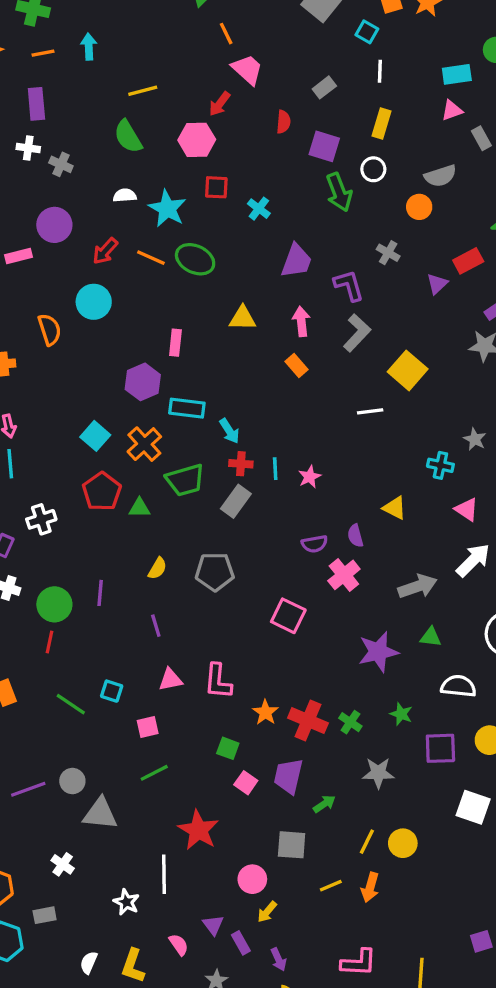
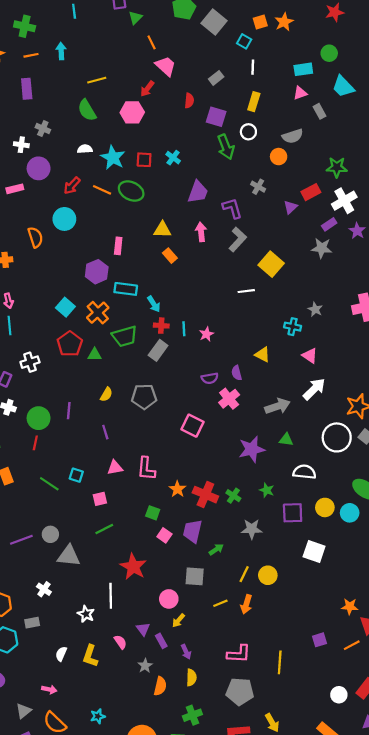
white cross: (28, 148) -> (21, 145), moved
red square: (216, 187) -> (144, 160), moved
orange rectangle: (296, 366) -> (170, 256), moved

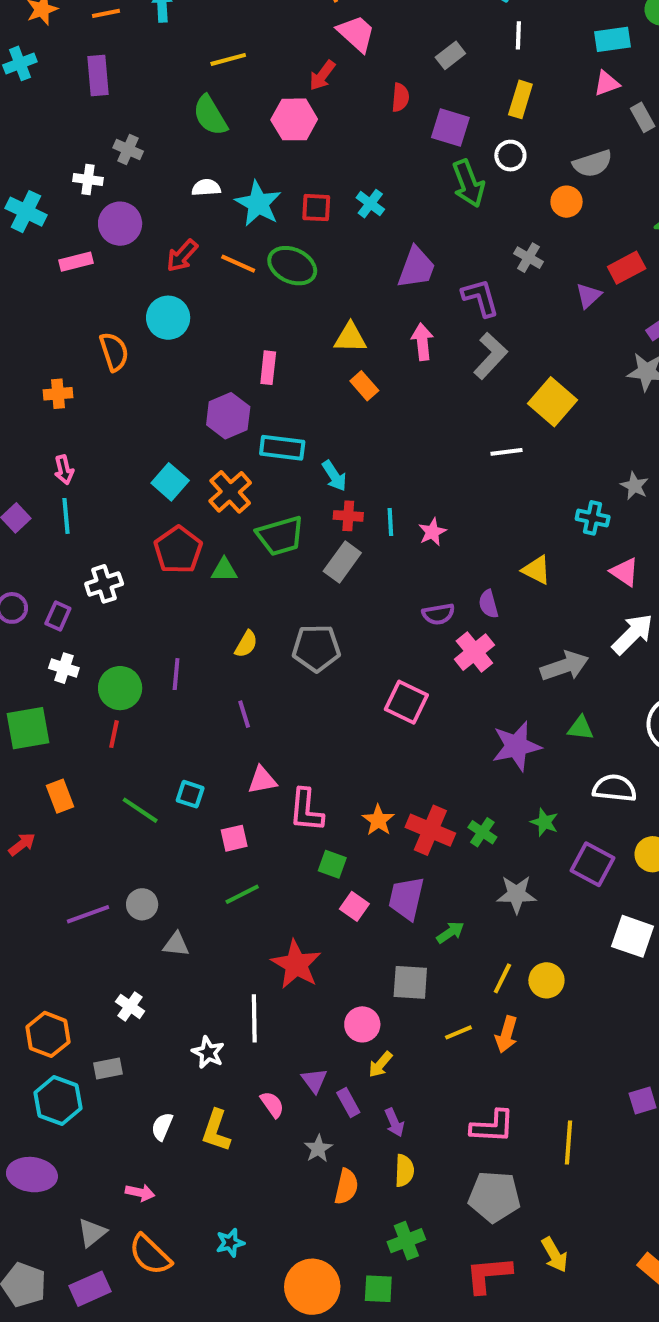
pink L-shape: (146, 469) -> (306, 810), moved
purple square: (293, 513) -> (593, 864), turned 30
gray triangle: (69, 556) -> (176, 944), size x0.6

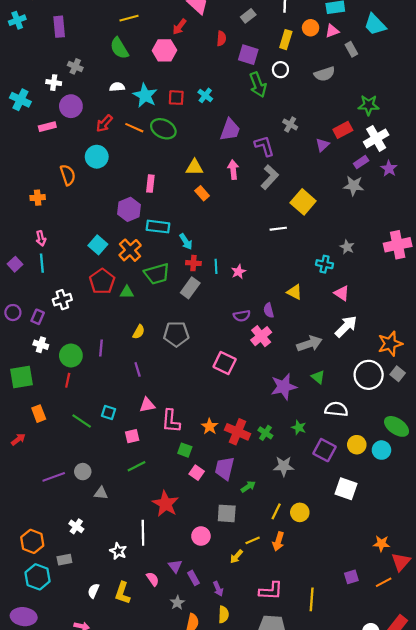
orange circle: (567, 202) -> (311, 28), moved
green triangle: (581, 728) -> (318, 377), turned 32
yellow arrow: (380, 1064) -> (236, 556), moved

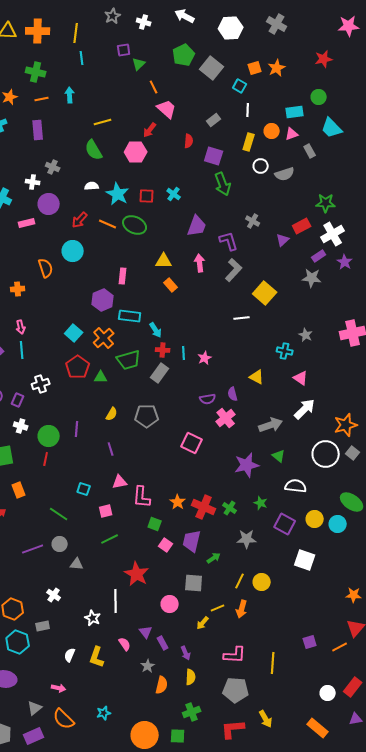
white circle: (280, 70) -> (261, 166), moved
green line: (82, 421) -> (59, 514), moved
orange star: (381, 544) -> (354, 595), moved

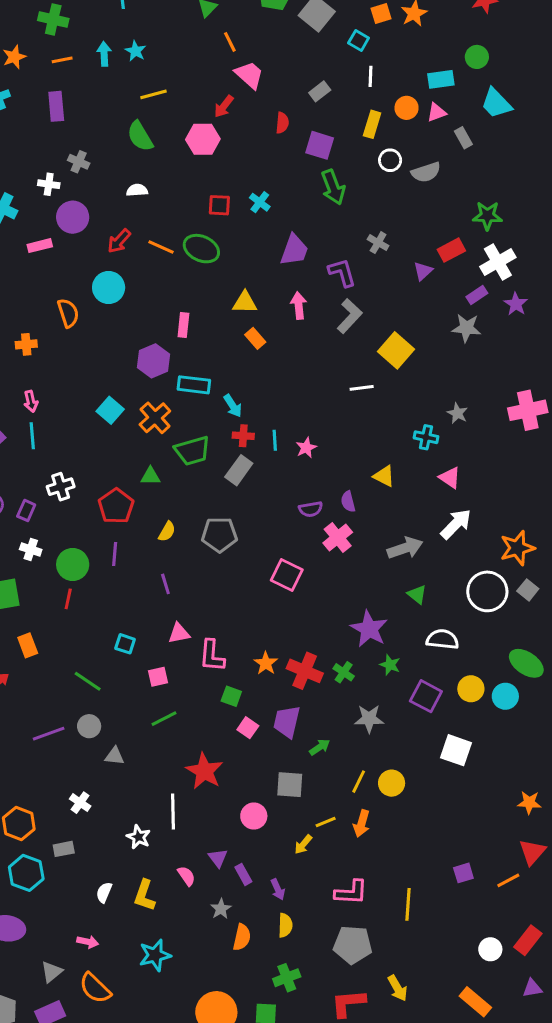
cyan star: (118, 194) -> (136, 51), moved, size x0.6
red pentagon: (78, 367) -> (116, 506), moved
purple star: (247, 465) -> (369, 629), moved, turned -30
cyan star: (104, 713) -> (155, 955), moved, size x1.5

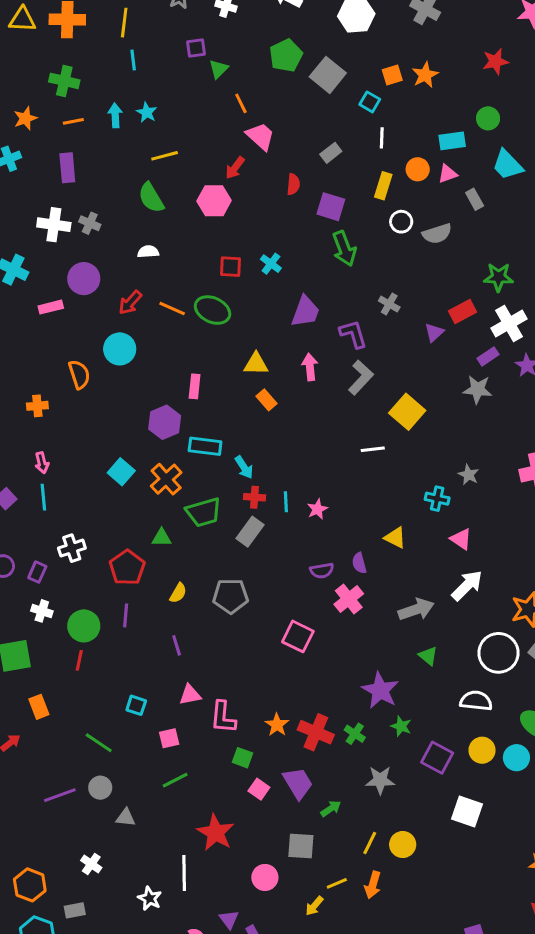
white cross: (49, 184) -> (54, 225), moved, size x1.5
white semicircle: (442, 639) -> (476, 701), moved
purple trapezoid: (287, 722) -> (298, 783), turned 136

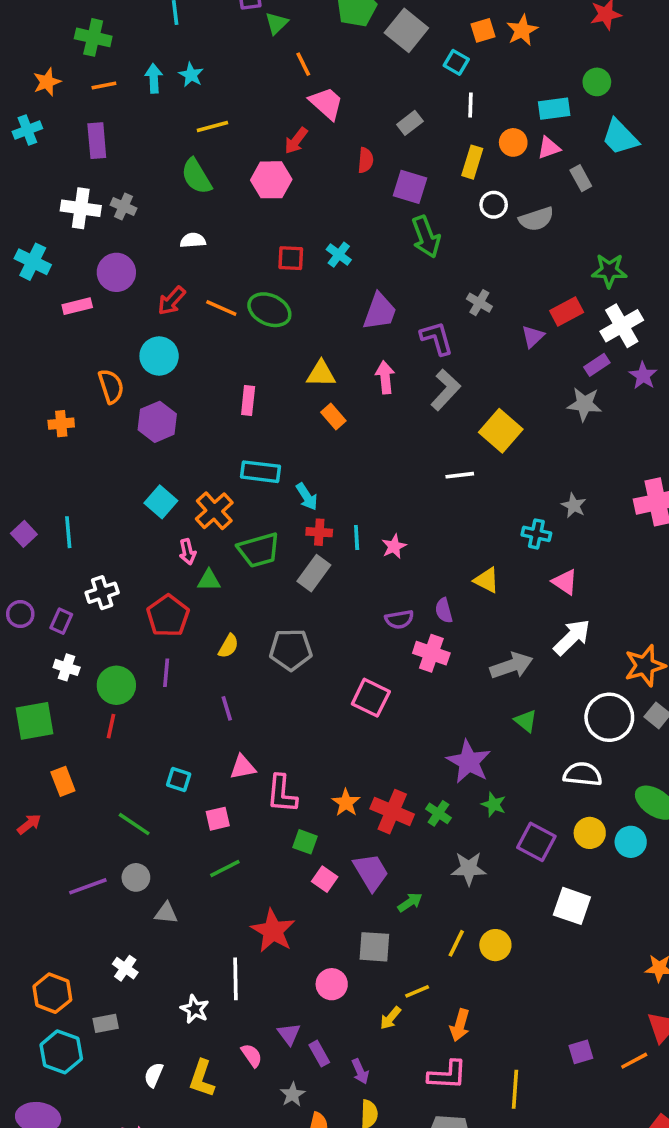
purple hexagon: (165, 422) -> (157, 422), moved
pink arrow: (42, 463) -> (188, 552), moved
pink cross: (349, 599) -> (431, 653), turned -32
orange arrow: (373, 885) -> (460, 1025), moved

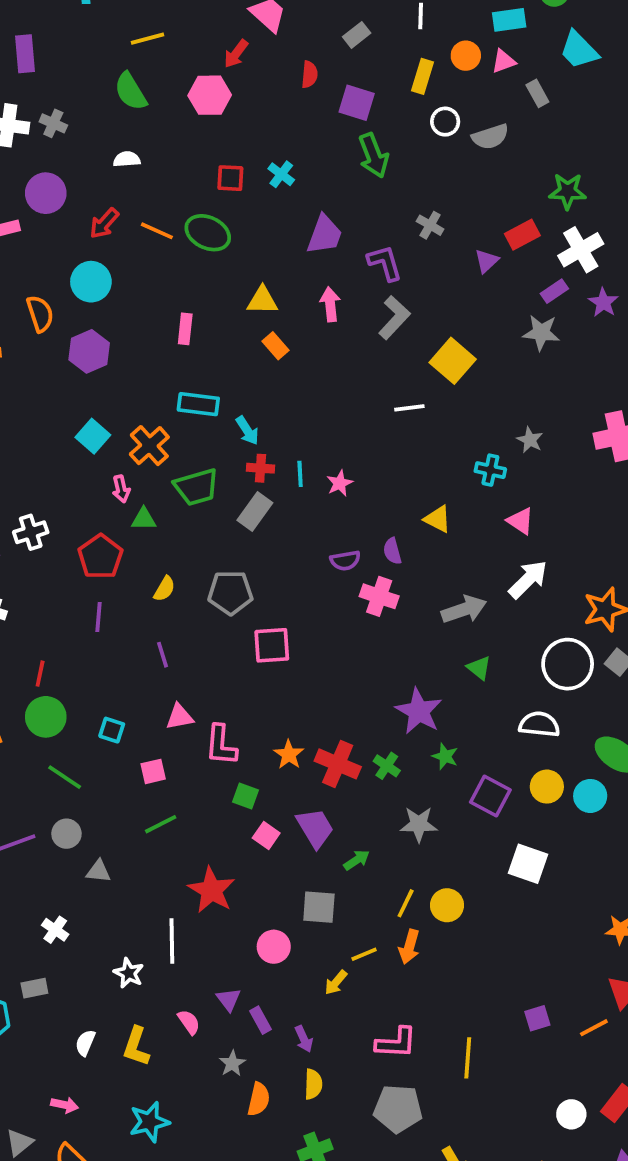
green circle: (116, 685) -> (46, 717), moved
pink square: (371, 698) -> (272, 645), moved, turned -30
orange arrow: (460, 1025) -> (409, 947), moved

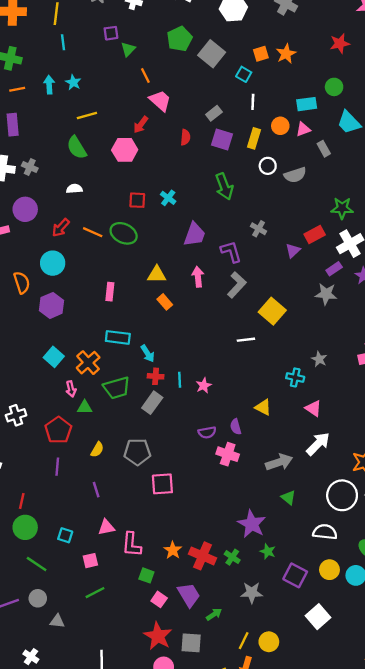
purple square: (357, 103) -> (222, 140), moved
white square: (528, 864) -> (318, 617), turned 30
red star: (212, 890) -> (158, 636), moved

